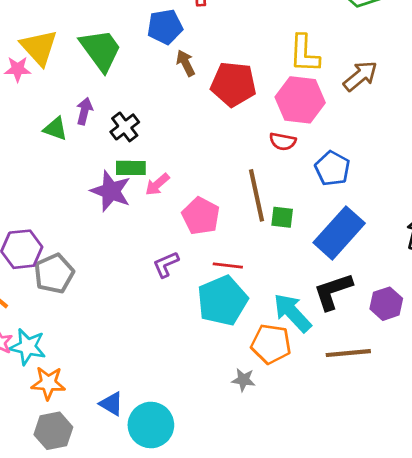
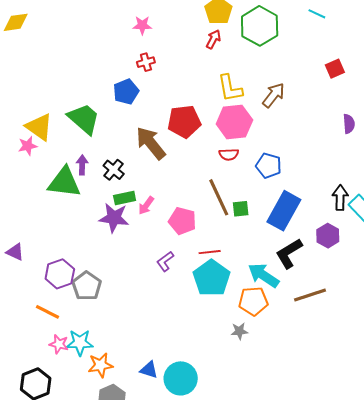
brown arrow: (186, 63) -> (151, 143), moved, size x1.8
green triangle: (55, 129) -> (64, 182), size x1.8
purple hexagon: (386, 304) -> (328, 236), moved

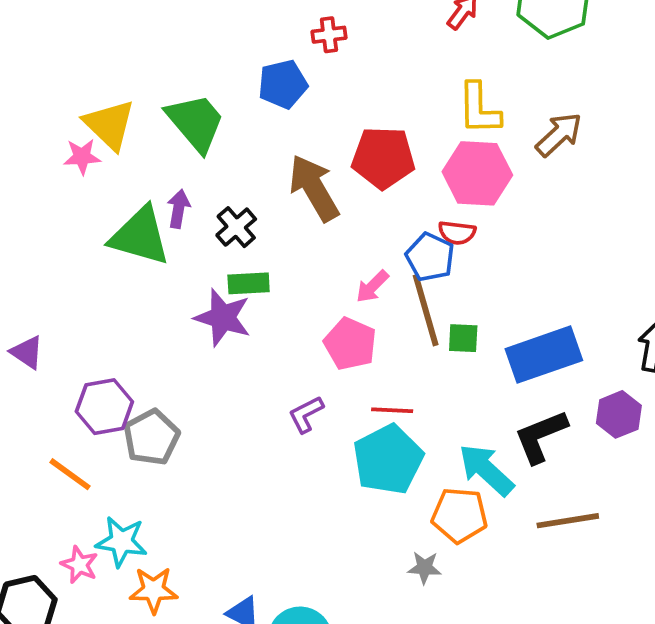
blue pentagon: (269, 166) -> (430, 257), moved
pink arrow: (146, 206) -> (372, 286), moved
blue rectangle: (284, 211) -> (544, 355), turned 33
pink star: (59, 344) -> (79, 565), moved

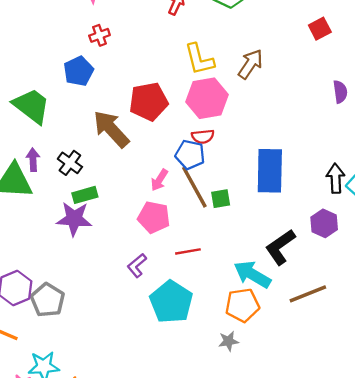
blue rectangle: (544, 355) -> (270, 171), moved, turned -57
cyan pentagon: (388, 460) -> (171, 302), moved

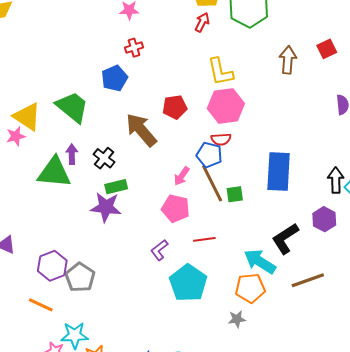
brown arrow: (251, 64) -> (288, 60), moved, turned -32
red pentagon: (149, 102) -> (175, 107), size x0.7

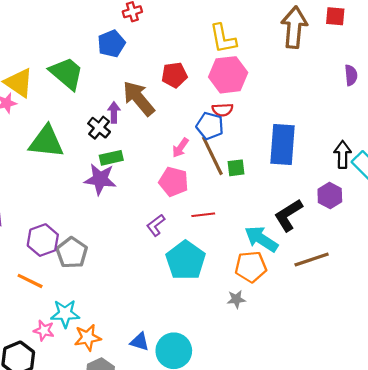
red square: (327, 49) -> (335, 16), turned 30
brown arrow: (288, 60) -> (294, 27), size x1.4
purple arrow: (72, 154) -> (114, 112), moved

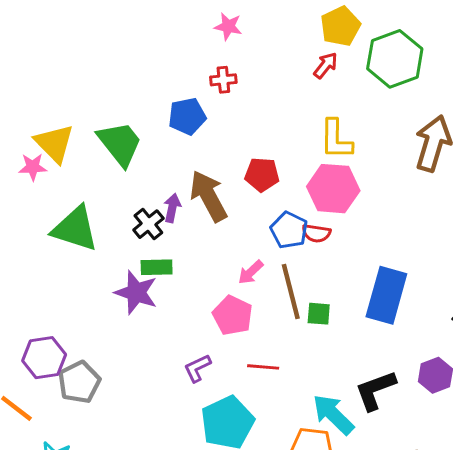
blue pentagon: (210, 126) -> (289, 230), moved

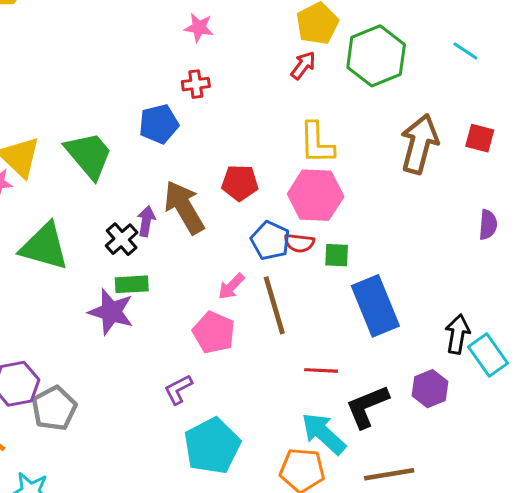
blue rectangle: (386, 295) -> (375, 306), turned -36
green square: (319, 314) -> (337, 255), moved
red line: (263, 367) -> (321, 370), moved

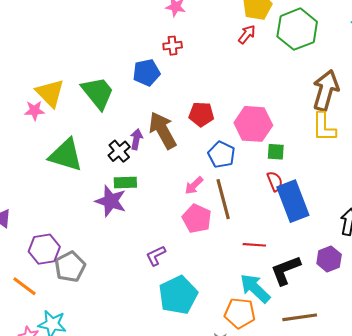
yellow L-shape: (317, 143) -> (324, 127), moved
red semicircle: (299, 243) -> (275, 181), moved, turned -120
green square: (337, 255) -> (276, 152), moved
pink pentagon: (214, 332) -> (197, 219), moved

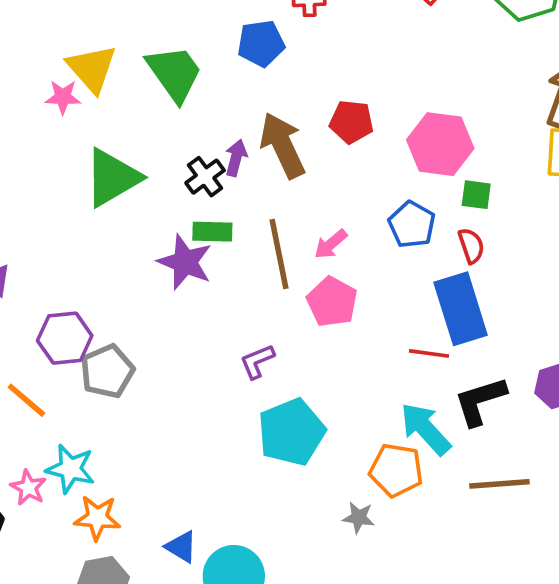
green triangle: (66, 155) -> (112, 178), turned -51
blue pentagon: (221, 155) -> (412, 225), moved
brown line: (223, 199) -> (279, 254), moved
blue rectangle: (293, 201) -> (461, 309), moved

